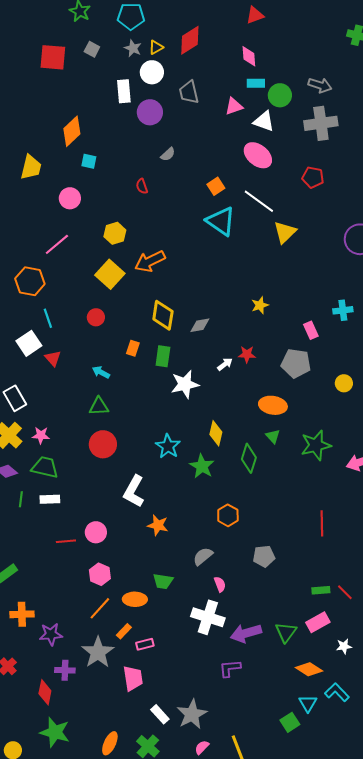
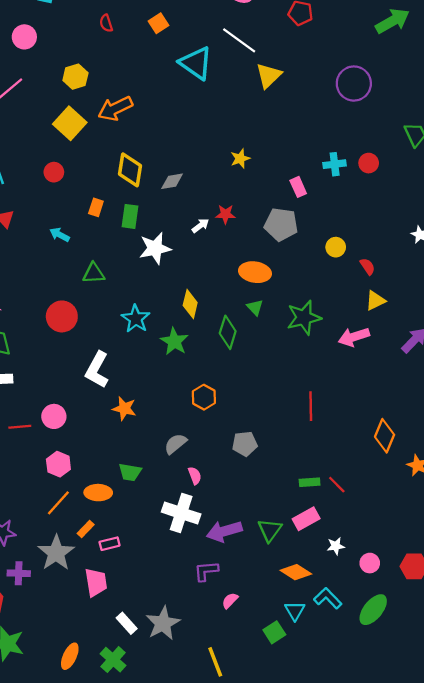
orange square: (216, 186) -> (158, 23), moved
green triangle: (99, 406) -> (94, 273), moved
pink semicircle: (202, 747) -> (230, 601), moved

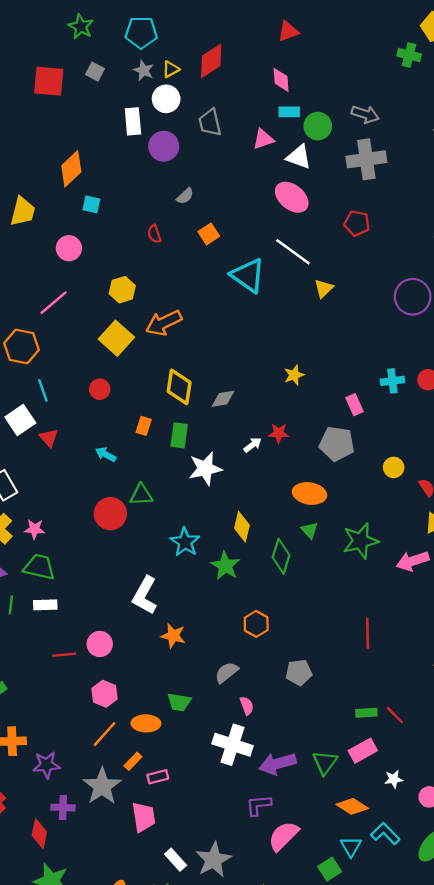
yellow triangle: (269, 76) -> (324, 288), size x0.7
red circle: (62, 316) -> (110, 514), moved
pink semicircle: (230, 601) -> (283, 836), size x1.8

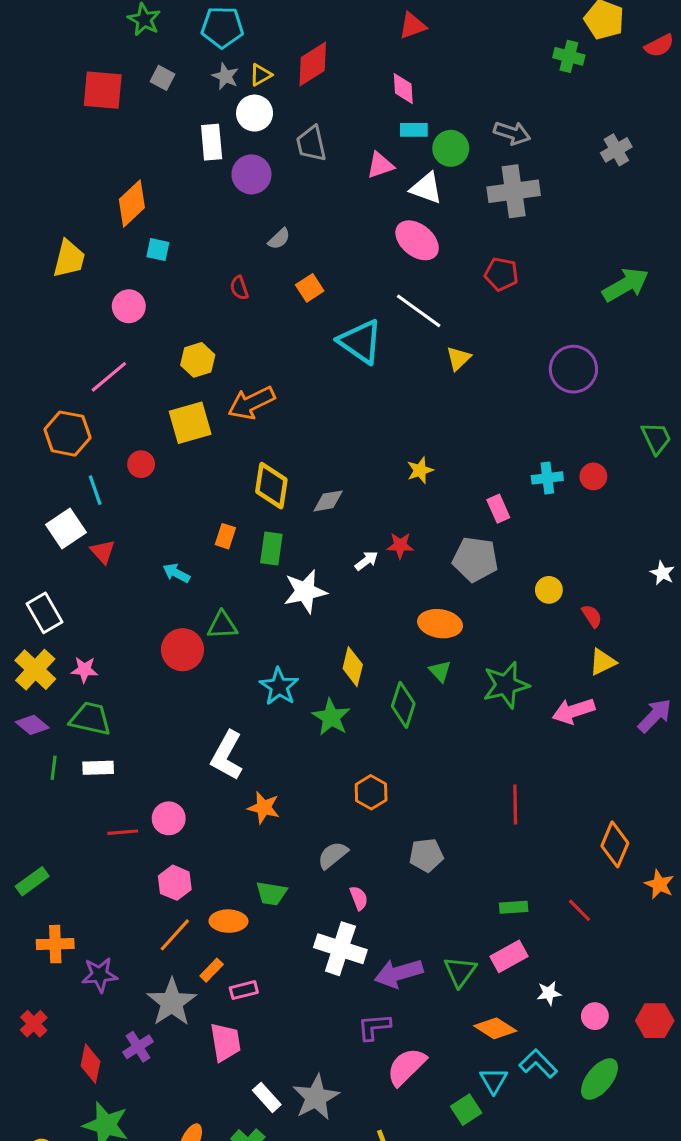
yellow square: (116, 338) -> (190, 423), turned 32
red circle: (100, 389) -> (141, 464), moved
red line: (395, 715) -> (580, 910), moved
purple cross: (63, 808) -> (138, 1047), moved, turned -35

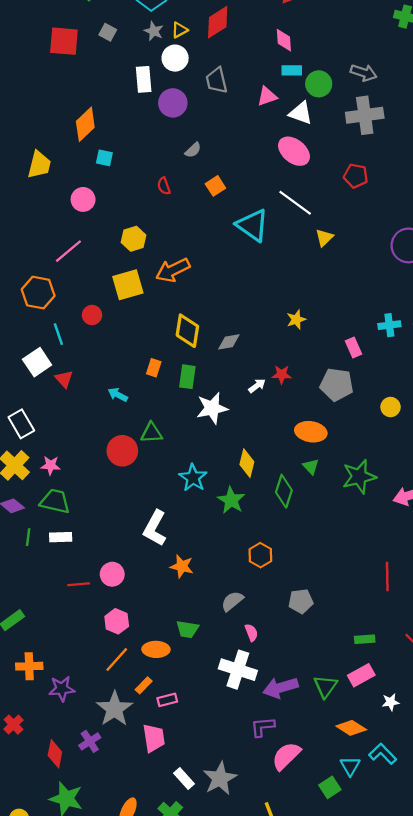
red line: (515, 805) -> (387, 576), moved

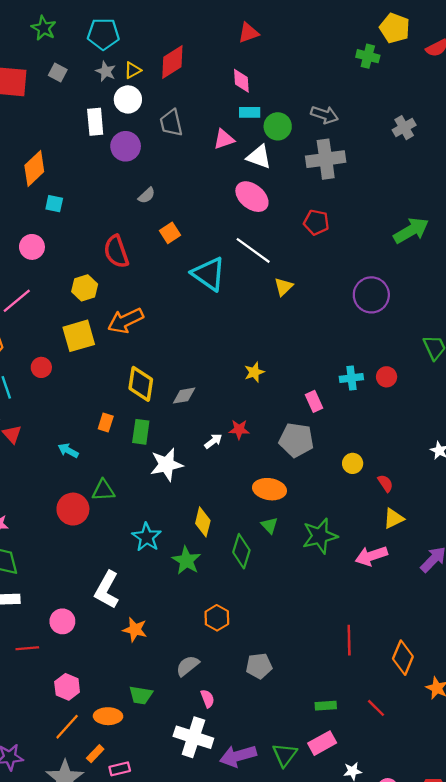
red semicircle: (164, 186) -> (116, 252), moved, size x1.8
pink circle: (112, 574) -> (62, 621), moved

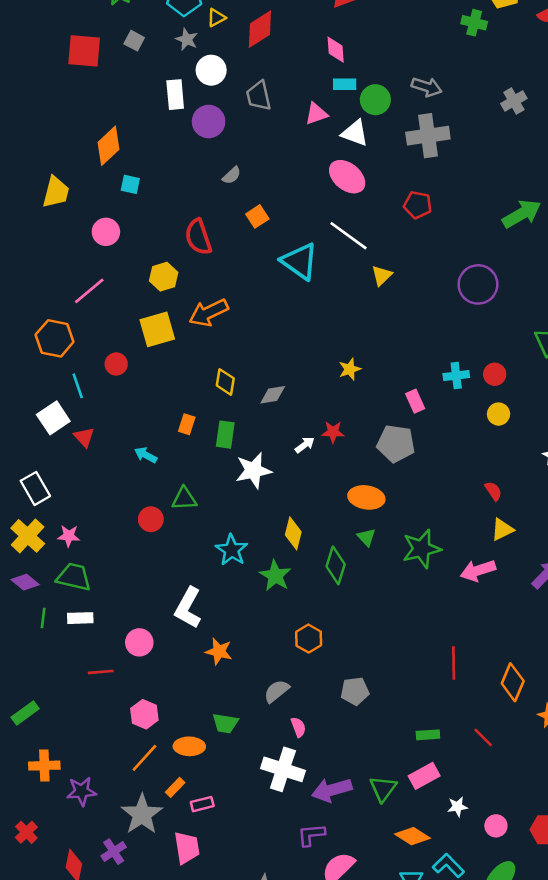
yellow triangle: (133, 70) -> (216, 18), moved
yellow diamond: (141, 384) -> (225, 382), size x0.7
yellow circle: (353, 463) -> (499, 414), moved
red circle: (73, 509) -> (151, 519), size x0.7

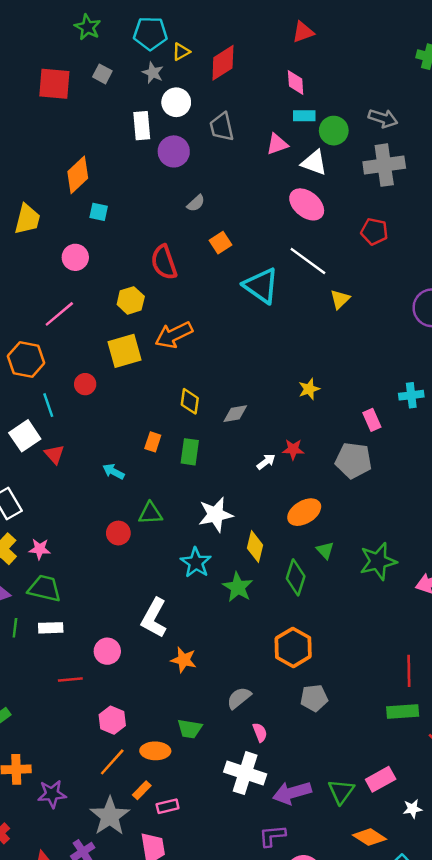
white star: (253, 470) -> (216, 515), moved
orange ellipse: (366, 497) -> (304, 512), moved, turned -40
orange hexagon: (309, 639) -> (293, 647), moved, size x1.4
green rectangle: (428, 735) -> (403, 711), moved, size x1.4

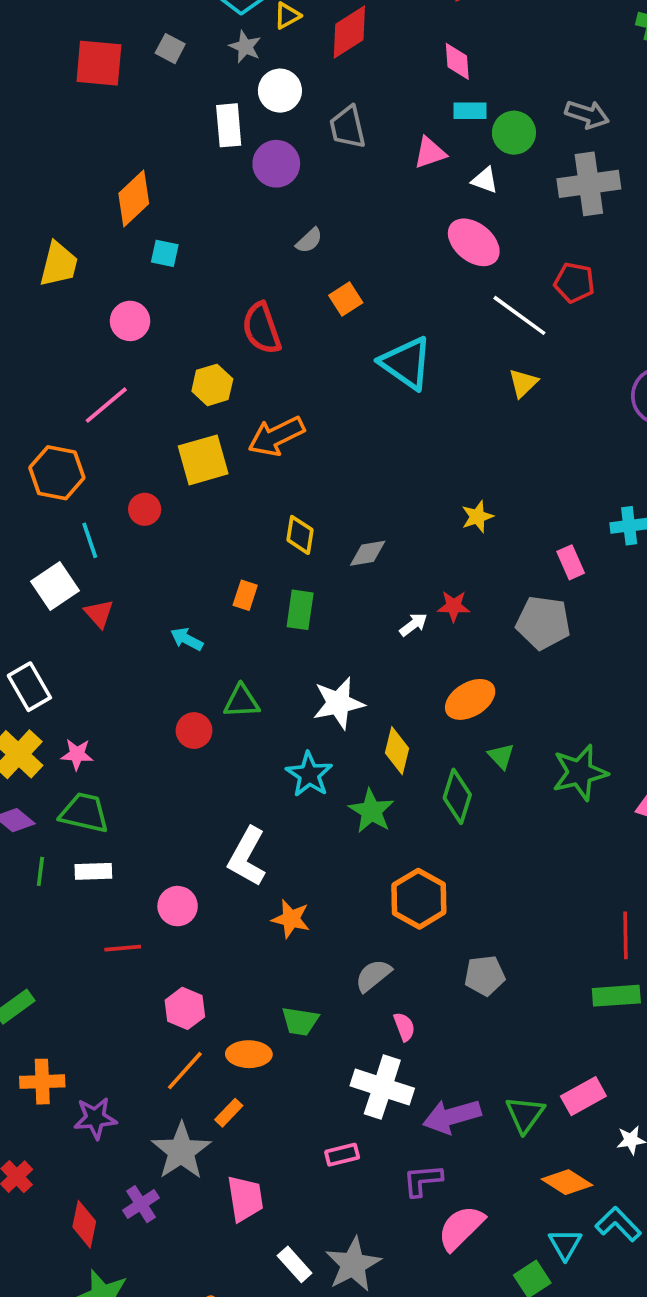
white triangle: (314, 163) -> (485, 180), size x0.7
white line: (308, 261) -> (519, 315), moved
orange hexagon: (293, 647) -> (419, 899), moved
pink rectangle: (168, 806) -> (342, 1155), moved

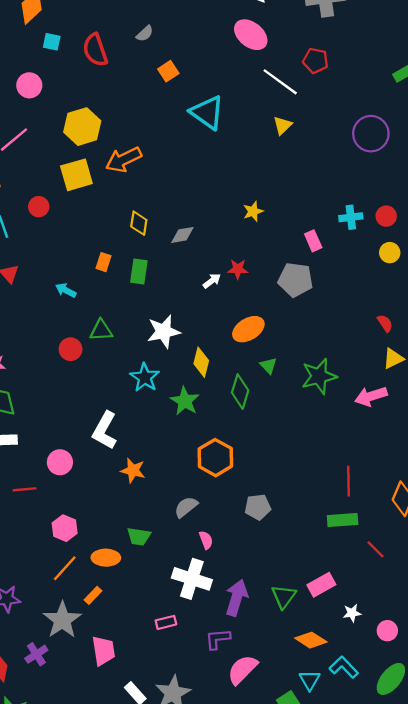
red semicircle: (262, 328) -> (95, 50), moved
yellow hexagon: (212, 385) -> (82, 127), size x1.4
purple arrow: (452, 1116) -> (237, 598), turned 123

